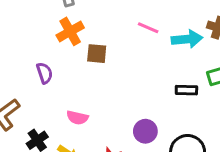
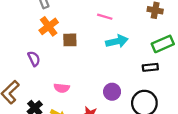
cyan arrow: (187, 39) -> (117, 41), moved
black rectangle: (186, 90) -> (150, 67), moved

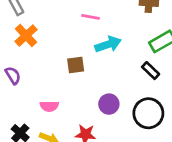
brown square: (70, 40) -> (76, 65), moved
black rectangle: (150, 67) -> (151, 71), turned 56

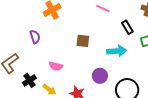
cyan arrow: (108, 44) -> (117, 51), moved
black rectangle: (151, 71) -> (127, 27), moved

